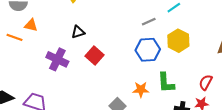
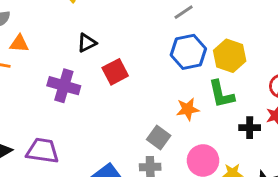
yellow hexagon: (178, 41) -> (230, 56), moved
red square: (95, 55) -> (115, 72), turned 30

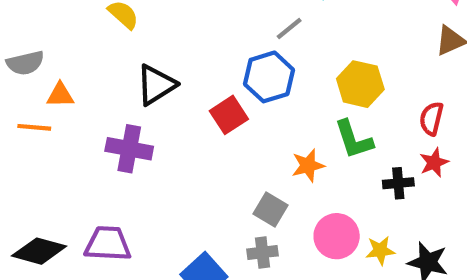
black triangle: (87, 43) -> (156, 85), size x1.5
blue hexagon: (188, 52) -> (269, 77), moved
red square: (115, 72) -> (229, 115), moved

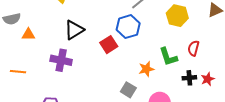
yellow hexagon: (360, 84) -> (177, 16), moved
red semicircle: (431, 119) -> (194, 48), moved
orange line: (34, 127) -> (18, 72), moved
red star: (434, 163) -> (208, 79), moved

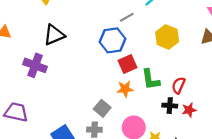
red square: (109, 45) -> (127, 64), moved
red semicircle: (194, 48) -> (178, 85), moved

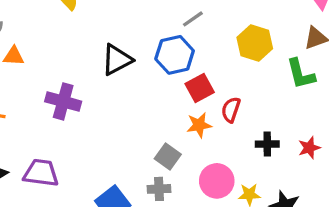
black triangle: (54, 35) -> (117, 60), moved
green L-shape: (151, 79) -> (301, 74), moved
red semicircle: (178, 85) -> (231, 110), moved
red star: (189, 110) -> (309, 148), moved

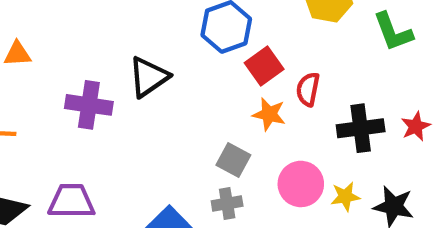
black triangle: (117, 60) -> (149, 77), moved
orange star: (199, 125) -> (269, 114), turned 30
black cross: (267, 144) -> (361, 128), size x1.5

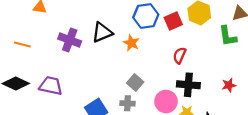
red square: (264, 66) -> (173, 21), moved
orange star: (269, 114) -> (131, 43), moved
black cross: (361, 128) -> (188, 85), moved

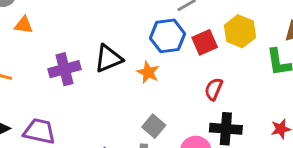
purple cross: (70, 40) -> (65, 69), turned -35

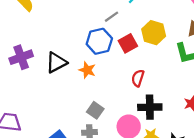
purple cross: (65, 69) -> (21, 57), moved

